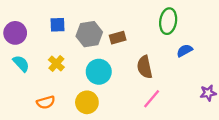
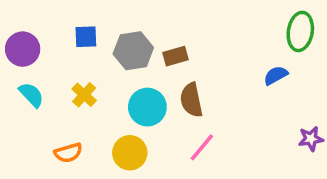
green ellipse: (168, 21) -> (300, 31), moved
brown semicircle: (145, 67) -> (191, 100), moved
pink line: (152, 99) -> (202, 147), moved

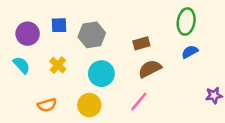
green ellipse: (300, 31) -> (186, 22), moved
purple circle: (23, 49) -> (28, 34), moved
brown rectangle: (176, 56) -> (141, 43), moved
brown semicircle: (191, 100) -> (150, 69), moved, turned 75

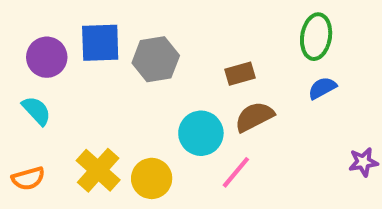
blue square: (59, 25) -> (100, 43), size x1.5
yellow cross: (58, 65) -> (98, 170), moved, size x1.5
cyan circle: (101, 74) -> (201, 133), moved
orange semicircle: (47, 105) -> (28, 178), moved

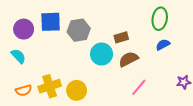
cyan circle: (201, 133) -> (102, 54), moved
yellow cross: (98, 170) -> (50, 86), turned 30
pink line: (236, 172) -> (139, 87), moved
orange semicircle: (28, 178) -> (24, 90), moved

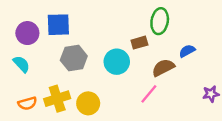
green ellipse: (160, 19) -> (160, 21), moved
gray hexagon: (79, 30) -> (74, 58), moved
brown semicircle: (129, 59) -> (163, 68), moved
pink line: (139, 87) -> (149, 94), moved

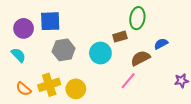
orange semicircle: (27, 103) -> (24, 89), turned 56

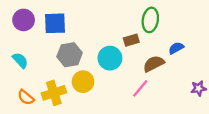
purple circle: (24, 28) -> (24, 20), moved
yellow circle: (76, 89) -> (83, 82), moved

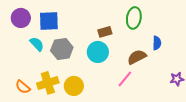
brown rectangle: (131, 40) -> (105, 32), moved
blue semicircle: (176, 48) -> (157, 43), turned 120
cyan semicircle: (20, 60) -> (37, 44), moved
yellow circle: (83, 82) -> (74, 86), moved

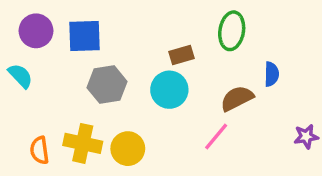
cyan semicircle: (37, 44) -> (20, 76), moved
yellow cross: (48, 83) -> (83, 143), turned 30
orange semicircle: (23, 87) -> (39, 150), turned 42

